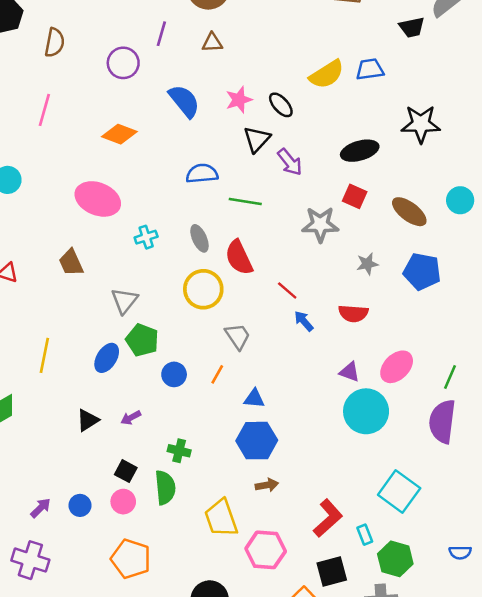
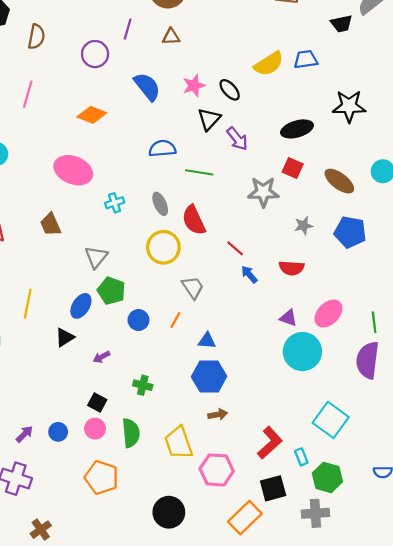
green line: (450, 377) -> (374, 322), turned -30
black triangle: (88, 420) -> (65, 337), moved
green semicircle: (165, 488) -> (131, 433), moved

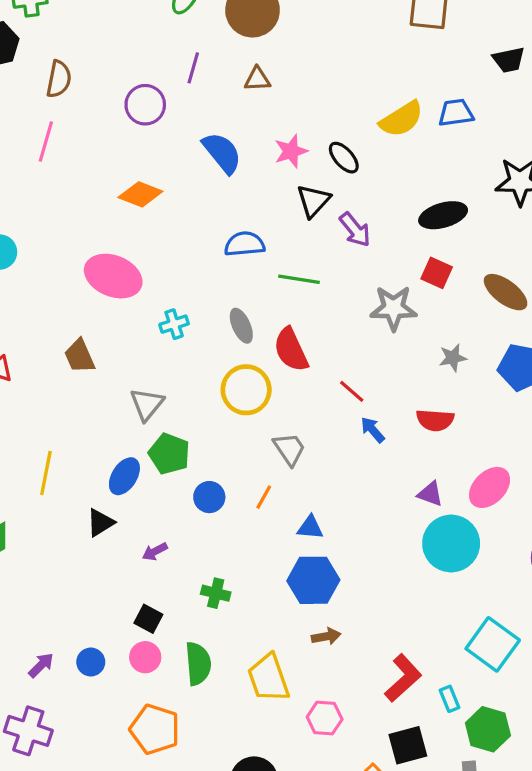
pink line: (28, 94) -> (46, 142), moved
pink hexagon: (217, 470) -> (325, 718), size x0.7

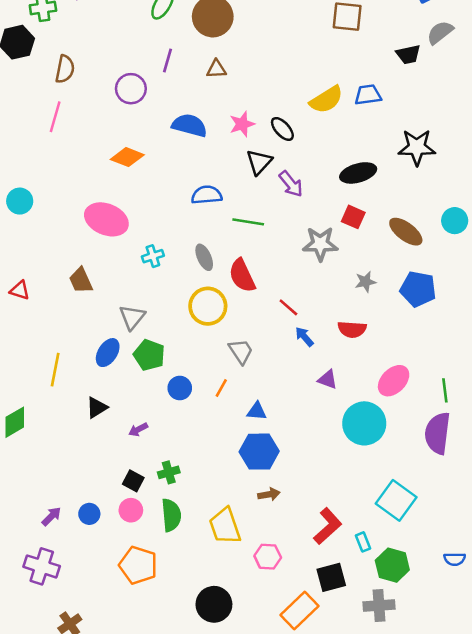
blue semicircle: (222, 153) -> (190, 125), turned -36
blue ellipse: (124, 476) -> (108, 353), moved
purple triangle: (430, 494) -> (328, 379), moved
green cross: (216, 593) -> (169, 472), moved, turned -30

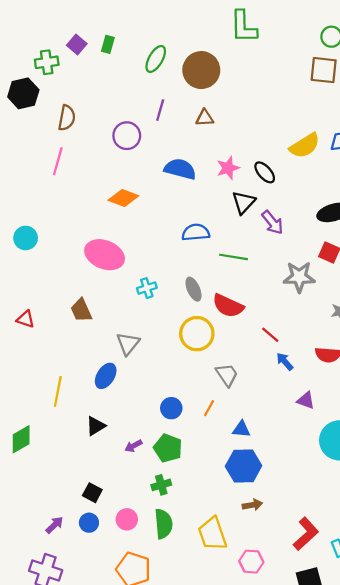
red semicircle: (242, 276) -> (228, 306), turned -40
green pentagon: (149, 355) -> (168, 448), moved
black square: (133, 481) -> (92, 493), moved

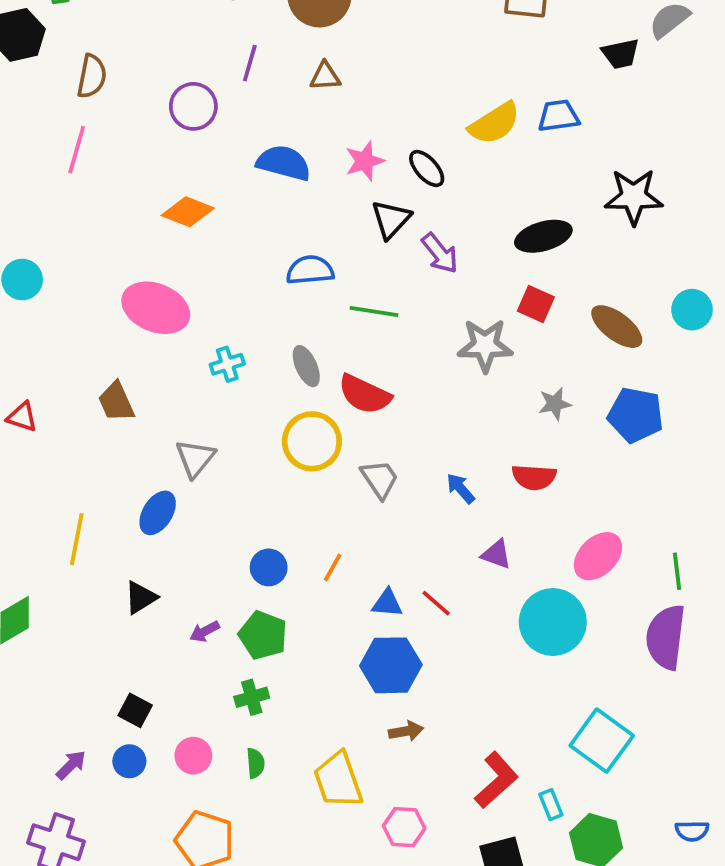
red line: (270, 335) -> (436, 603), moved
gray trapezoid: (227, 375) -> (380, 479), moved
green semicircle: (163, 524) -> (255, 763), size x0.6

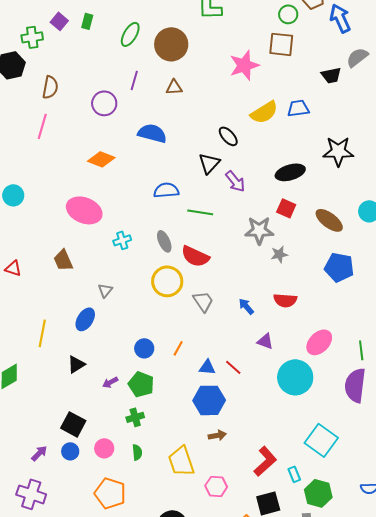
pink star: (365, 161) -> (244, 65), moved, size x1.4
gray star: (555, 404) -> (279, 254), moved
gray triangle: (195, 458) -> (105, 290), size x0.7
black square: (135, 710) -> (73, 424), size x1.4

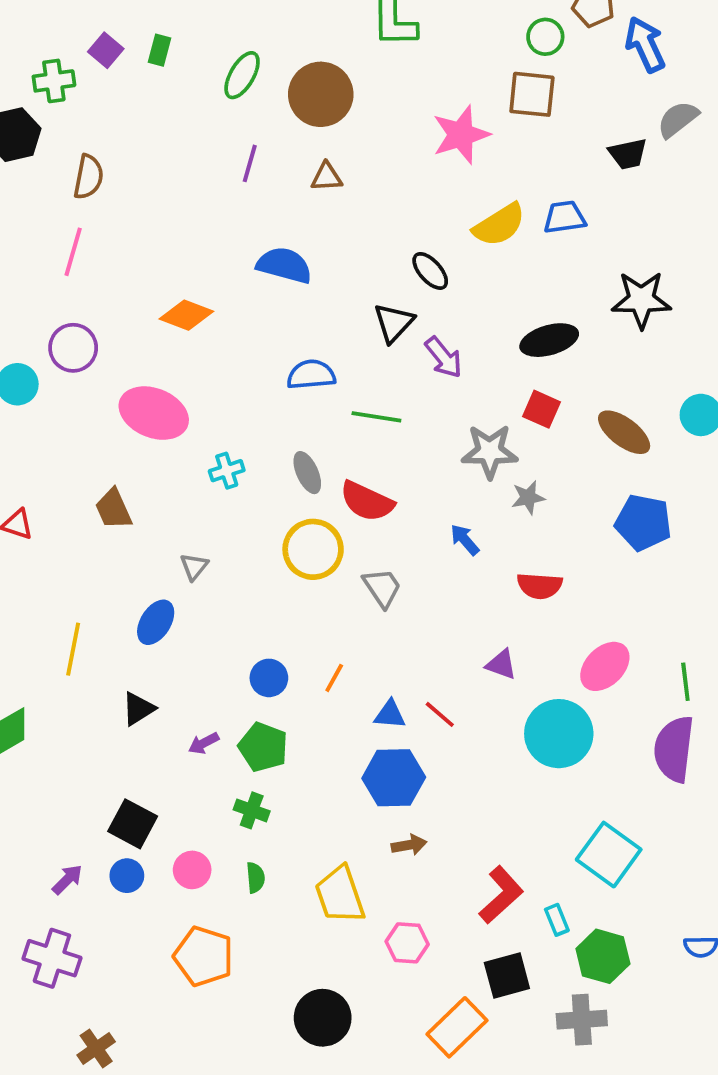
purple circle: (104, 103) -> (73, 348), moved
blue arrow: (246, 306) -> (465, 540), moved
green cross: (135, 417) -> (252, 810), turned 36

